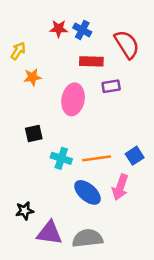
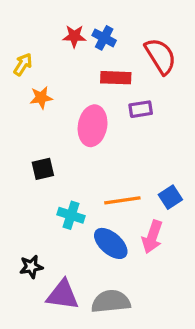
cyan cross: (61, 158) -> (71, 215), moved

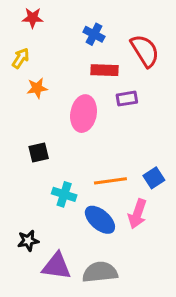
red star: (74, 36) -> (33, 18), moved

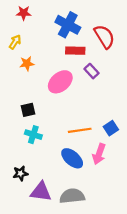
blue cross: (94, 34) -> (68, 25), size x1.6
purple rectangle: (127, 99) -> (91, 71), turned 56
pink ellipse: (84, 114) -> (60, 82), turned 40
cyan cross: (64, 194) -> (33, 135), moved

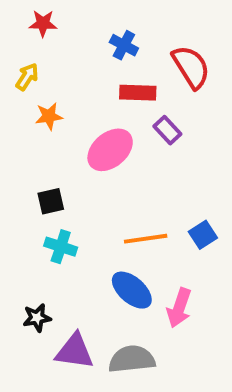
blue cross: (68, 25) -> (124, 45), size x0.6
pink arrow: (99, 154) -> (179, 308), moved

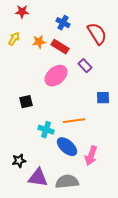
red rectangle: (138, 93) -> (60, 47), moved, turned 30
orange star: (49, 116) -> (39, 42), moved
blue square: (203, 235) -> (103, 98), moved, turned 32
cyan cross: (61, 247) -> (46, 130), moved

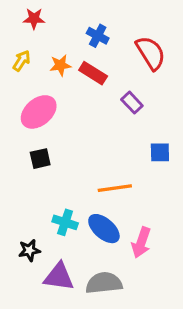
pink ellipse: (56, 76) -> (39, 112), moved
cyan cross: (46, 130) -> (65, 222), moved

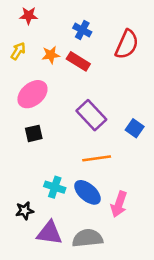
red semicircle: (151, 53) -> (127, 44), turned 56
purple rectangle: (132, 103) -> (91, 115), moved, size x1.6
blue square: (160, 152) -> (135, 128), turned 36

